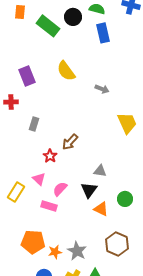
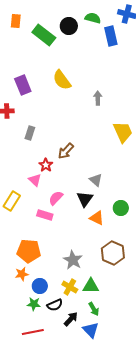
blue rectangle: (103, 33) -> (111, 36), moved
gray arrow: (102, 89) -> (98, 98), turned -112
gray triangle: (100, 171) -> (96, 180), turned 32
pink triangle: (39, 179) -> (35, 180), moved
orange star: (55, 252) -> (22, 274), moved

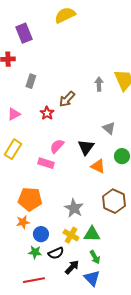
yellow semicircle: (62, 80) -> (65, 15), moved, turned 100
gray arrow: (98, 98) -> (99, 84), moved
pink triangle: (35, 180) -> (14, 114), moved, turned 48
gray triangle: (96, 180) -> (109, 128), moved

